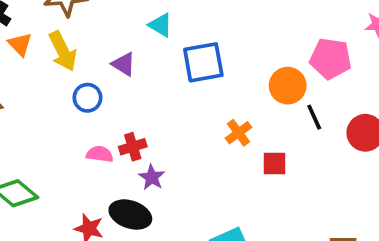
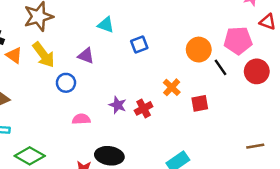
pink pentagon: (331, 59) -> (238, 41), moved
blue square: (203, 62) -> (139, 44), size x0.6
red cross: (133, 147) -> (144, 108), moved
purple star: (152, 177) -> (118, 105), moved

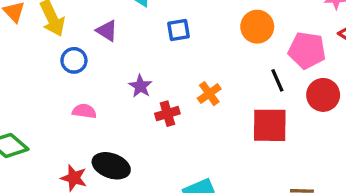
orange circle: (199, 50) -> (257, 27), moved
red square: (200, 103) -> (270, 125), moved, size x1.6
purple star: (118, 105) -> (140, 86), moved

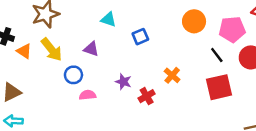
pink semicircle: (84, 111) -> (88, 95), moved

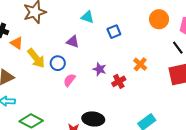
yellow arrow: (52, 50) -> (36, 58), moved
pink semicircle: (88, 95) -> (69, 80), turned -48

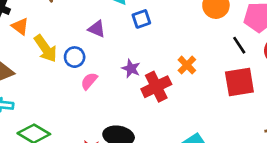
blue square: (114, 32) -> (141, 19), moved
red cross: (119, 81) -> (156, 87), size x1.5

